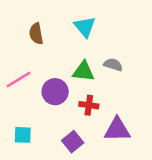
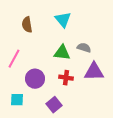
pink line: (19, 80) -> (14, 59), turned -30
purple circle: (55, 92) -> (35, 79), moved
purple triangle: (117, 129) -> (94, 72), moved

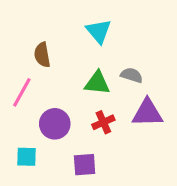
brown semicircle: (27, 25) -> (42, 55), moved
red cross: (66, 78) -> (103, 122), turned -32
purple square: (54, 105) -> (85, 165), turned 35

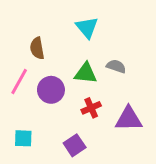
purple triangle: (147, 113) -> (129, 119), moved
purple circle: (55, 124) -> (51, 90), moved
purple square: (85, 165) -> (75, 145), turned -30

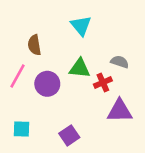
gray semicircle: (116, 66) -> (120, 62), moved
red cross: (91, 108) -> (103, 82), moved

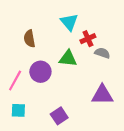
pink line: (18, 76) -> (15, 81), moved
red cross: (103, 82) -> (88, 39), moved

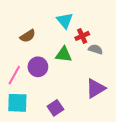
brown semicircle: (29, 39) -> (28, 36), turned -112
purple triangle: (102, 95) -> (96, 88), turned -30
cyan square: (18, 110) -> (17, 103), size x1.5

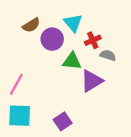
brown semicircle: (28, 36) -> (31, 25), moved
purple circle: (38, 67) -> (52, 39), moved
purple triangle: (96, 88) -> (92, 81), moved

